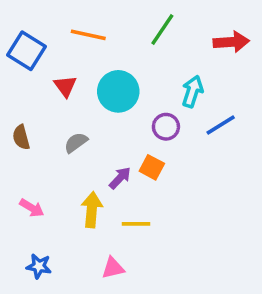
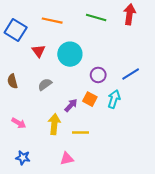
green line: (162, 30) -> (96, 17), turned 72
red arrow: (231, 42) -> (130, 14), moved, turned -78
cyan arrow: (192, 91) -> (114, 99), moved

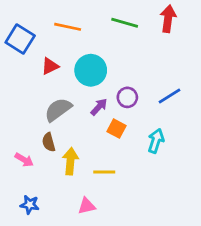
red triangle: (39, 51) -> (50, 66), turned 40
brown semicircle: (12, 81) -> (49, 142), moved
gray semicircle: (45, 84) -> (58, 110), size x1.5
cyan arrow: (114, 99) -> (156, 141), moved
purple arrow: (71, 105) -> (99, 107), moved

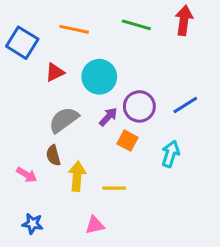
purple circle: (127, 97) -> (139, 106), size x1.4

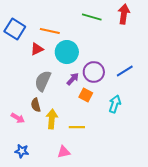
orange line: (74, 29) -> (50, 31), moved
gray semicircle: (64, 120) -> (43, 81), turned -30

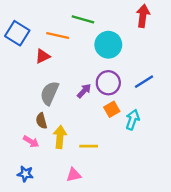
green line: (92, 17) -> (83, 19), moved
cyan circle: (67, 52) -> (108, 45), moved
orange square: (86, 95) -> (112, 109), moved, turned 32
pink arrow: (18, 118) -> (31, 142), moved

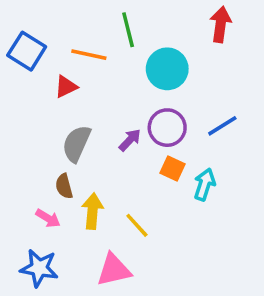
green line: (83, 19) -> (128, 30), turned 60
orange square: (112, 109) -> (173, 168), turned -35
yellow line: (89, 146) -> (137, 225), turned 48
blue star: (25, 174) -> (39, 268), size x1.5
pink triangle: (74, 175) -> (114, 270), size x1.5

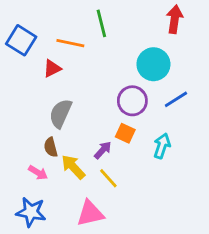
cyan circle: (167, 69) -> (153, 64), moved
purple arrow: (130, 140) -> (103, 150), moved
orange square: (173, 168) -> (125, 133), moved
yellow arrow: (92, 211) -> (73, 167), turned -48

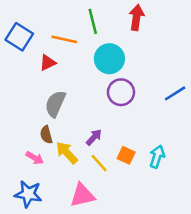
red arrow: (175, 19) -> (136, 17), moved
cyan circle: (153, 64) -> (109, 59), moved
blue line: (176, 99) -> (175, 93), moved
orange square: (125, 133) -> (126, 155), moved
cyan arrow: (162, 146) -> (157, 157), moved

